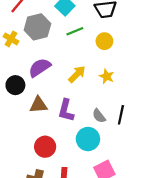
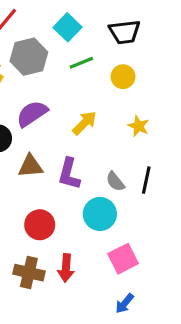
yellow star: (107, 76) -> (138, 126), moved

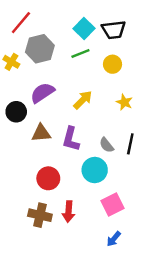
cyan square: (67, 27) -> (84, 29), moved

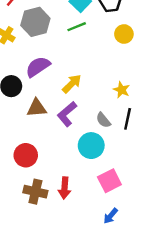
yellow circle: (112, 64) -> (124, 34), moved
yellow arrow: (83, 100) -> (72, 84), moved
yellow star: (124, 102) -> (122, 90), moved
purple L-shape: (71, 139) -> (67, 114), turned 35
red circle: (48, 178) -> (26, 155), moved

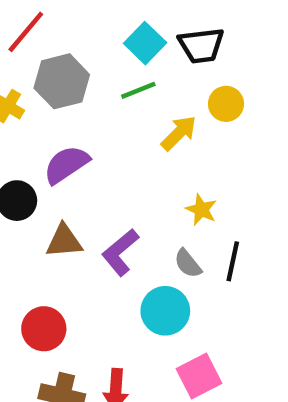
yellow arrow: (72, 84) -> (179, 133), moved
yellow star: (122, 90) -> (201, 210), moved

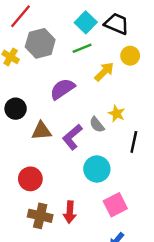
black trapezoid: (201, 45) -> (117, 24), turned -150
purple semicircle: (66, 165) -> (62, 89), moved
gray semicircle: (188, 264) -> (97, 125), moved

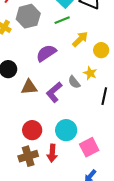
yellow circle: (130, 56) -> (101, 50), moved
cyan circle: (97, 169) -> (66, 130), moved
red circle: (30, 179) -> (32, 130), moved
brown cross: (40, 216) -> (28, 156), turned -30

